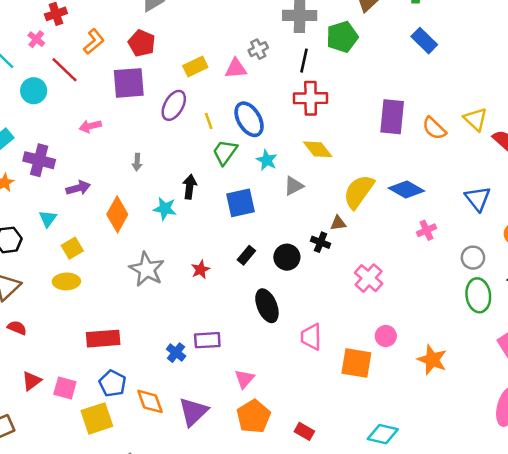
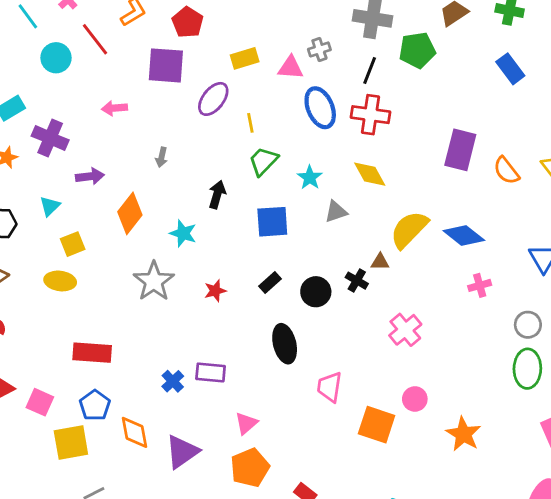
blue ellipse: (249, 119) -> (320, 108), moved
cyan star: (165, 209) -> (183, 233), moved

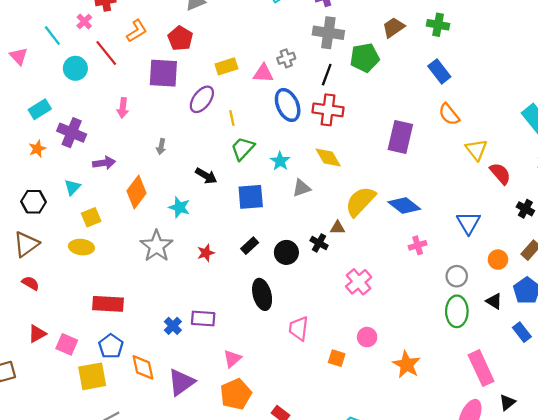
pink arrow: (114, 108) -> (123, 108), turned -78
orange semicircle: (506, 171) -> (449, 114), moved
black arrow: (217, 194) -> (206, 176), turned 105
orange square: (377, 425) -> (337, 358), size x0.6

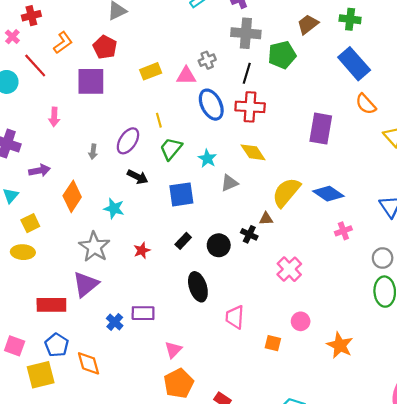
blue rectangle: (439, 71) -> (354, 64), size x1.4
purple ellipse: (202, 99) -> (128, 141), moved
purple triangle: (181, 382) -> (86, 284), moved

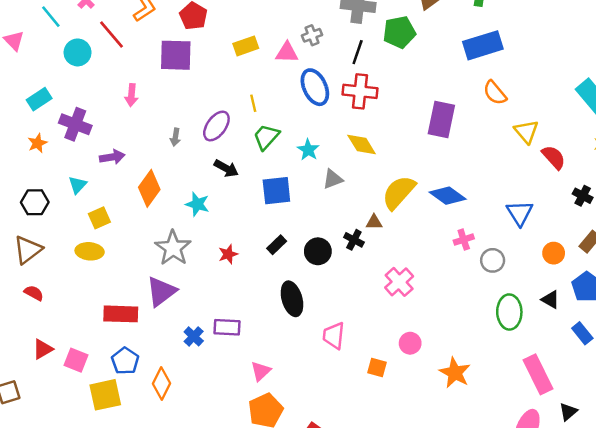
blue rectangle: (354, 64) -> (483, 45), turned -68
gray circle: (383, 258) -> (493, 260), moved
orange diamond: (89, 363) -> (161, 383), turned 40

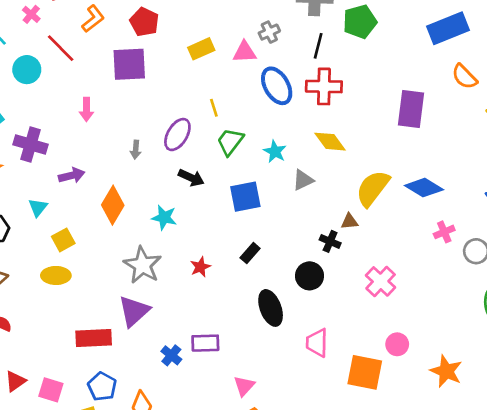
black circle: (318, 251) -> (310, 276), moved
orange square: (377, 368) -> (365, 372), size x1.8

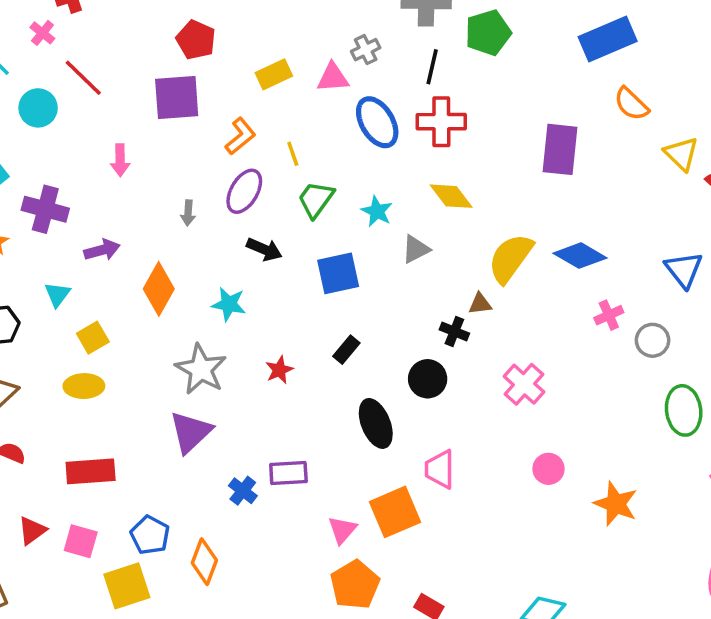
orange L-shape: (93, 19) -> (240, 136), moved
red rectangle: (94, 338) -> (91, 471), moved
orange square: (365, 372) -> (395, 512), moved, turned -33

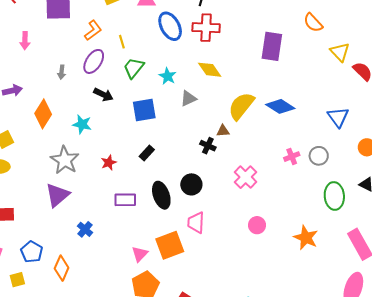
pink cross: (609, 315) -> (292, 157), moved
black circle: (428, 379) -> (191, 184), moved
purple rectangle: (288, 473) -> (125, 200), moved
orange star: (616, 504) -> (306, 238), moved
yellow square: (127, 586) -> (17, 280), size x0.6

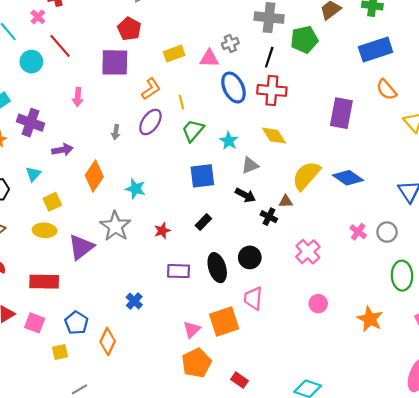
black arrow: (103, 95) -> (245, 195), moved
pink cross: (292, 157) -> (358, 232), turned -35
purple triangle: (57, 195) -> (81, 247), moved

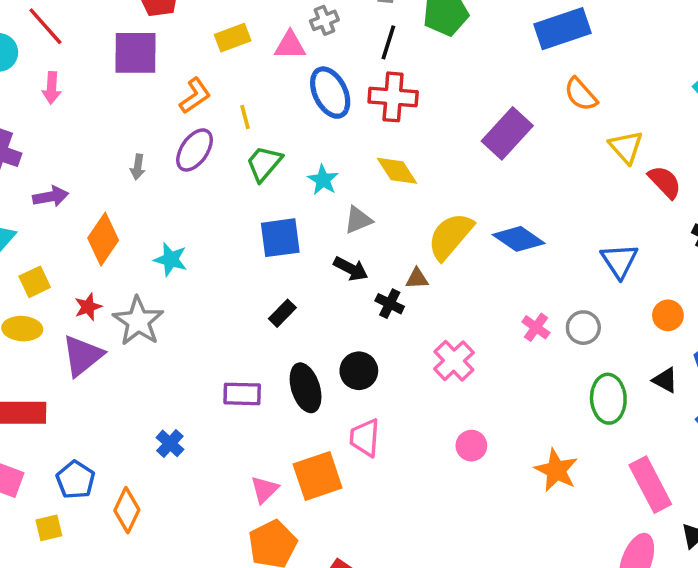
pink arrow: (78, 97) -> (52, 88), moved
purple rectangle: (341, 113) -> (507, 133), turned 32
red star: (162, 231) -> (88, 307), moved

